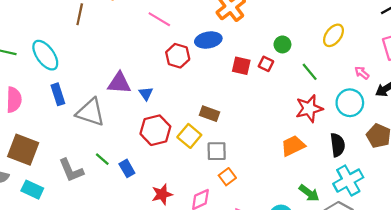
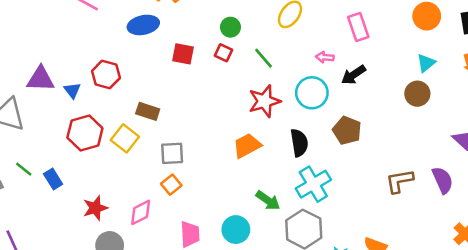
red hexagon: (178, 56) -> (106, 74), moved
red square: (266, 64) -> (223, 53), moved
pink arrow: (362, 73) -> (325, 57), turned -32
gray square: (217, 151) -> (172, 153), moved

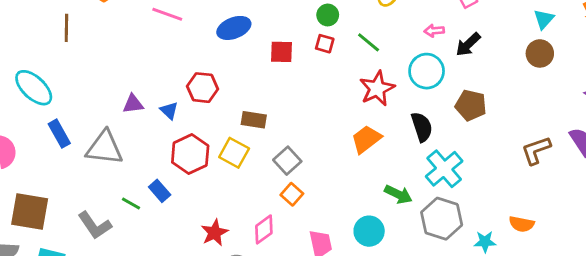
purple triangle: (40, 79) -> (133, 104), size x0.7
gray square: (172, 153) -> (287, 161), turned -30
blue rectangle: (53, 179) -> (160, 191), moved

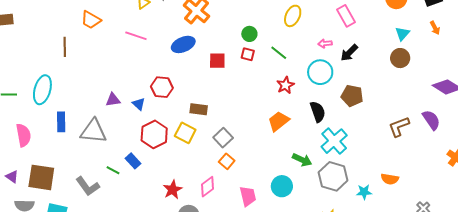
cyan ellipse: (34, 88) -> (42, 90), turned 64
red star: (377, 88) -> (285, 85), size x0.7
blue rectangle: (59, 134) -> (61, 122), turned 30

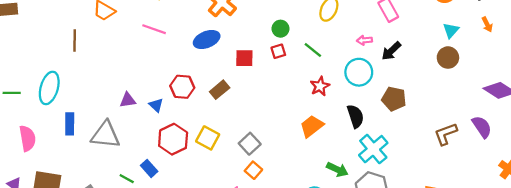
red square: (248, 54) -> (278, 51), turned -32
brown rectangle: (199, 109) -> (220, 90), moved, turned -48

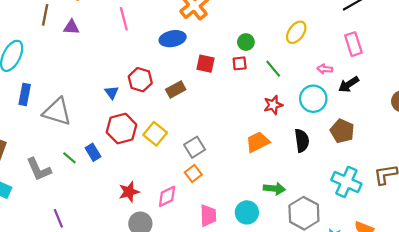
pink line: (154, 29) -> (124, 19), turned 45
purple triangle: (128, 100) -> (71, 27), moved
cyan cross: (373, 149) -> (346, 182), moved, turned -36
green arrow: (337, 170) -> (274, 189), turned -30

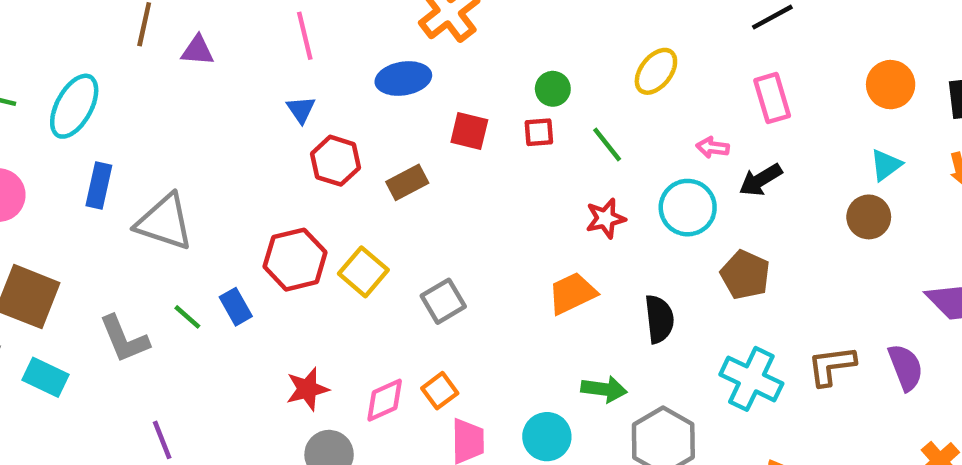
blue triangle: (112, 92) -> (301, 110), moved
black semicircle: (302, 141) -> (659, 319), moved
orange square: (193, 173) -> (440, 391), moved

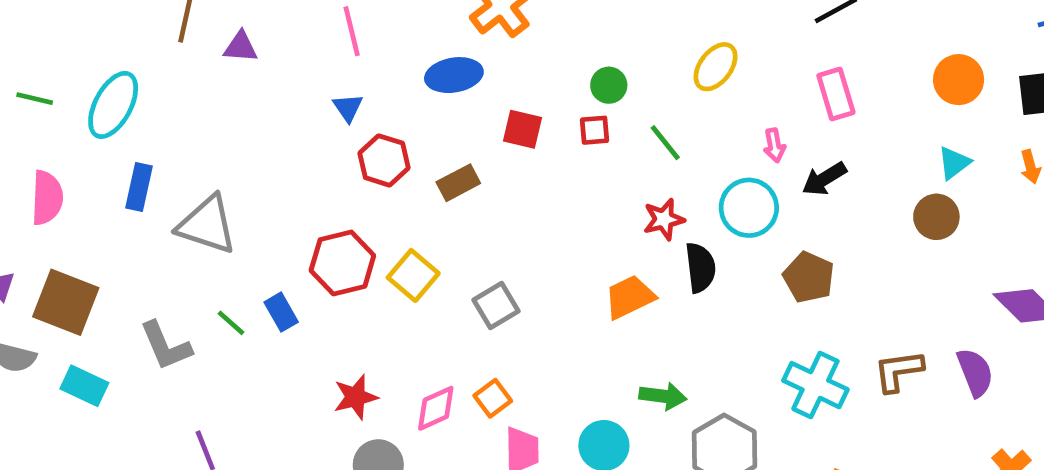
pink arrow: (713, 147) -> (774, 145), turned -108
black semicircle: (659, 319) -> (700, 268), moved

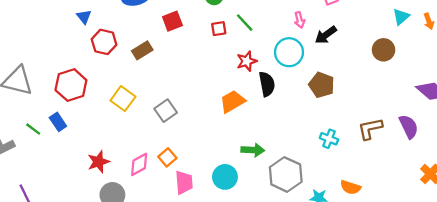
red square: (522, 129) -> (172, 21), turned -30
red square: (594, 130) -> (219, 29), moved
cyan triangle: (954, 163) -> (401, 17), moved
red hexagon: (342, 263) -> (71, 85), moved
cyan cross: (815, 385) -> (329, 139), size x0.6

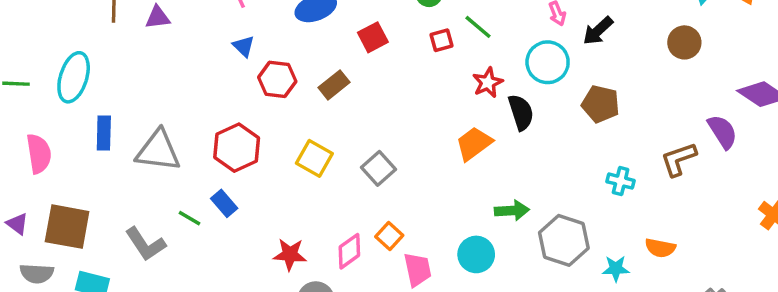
purple semicircle: (409, 127) -> (722, 132), moved
red star: (98, 162) -> (290, 254), turned 30

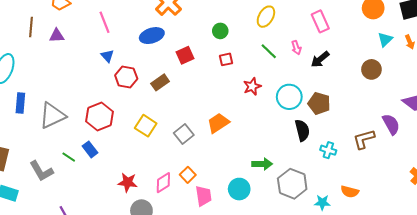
green line: (478, 27) -> (269, 51), moved
cyan circle: (548, 62) -> (289, 97), moved
black semicircle: (521, 112) -> (302, 130), moved
orange trapezoid: (474, 144) -> (218, 123), moved
gray triangle: (158, 151) -> (52, 116), turned -36

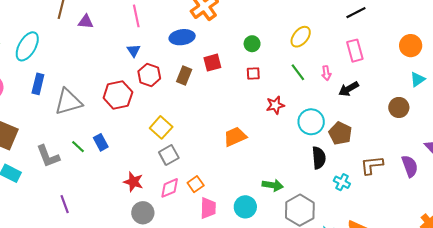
brown rectangle: (160, 82) -> (184, 76), moved, turned -42
red hexagon: (99, 116) -> (118, 95), moved
gray square: (184, 134) -> (169, 155), moved
brown L-shape: (364, 139) -> (372, 165), moved

